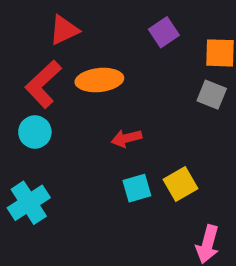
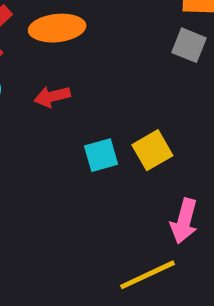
red arrow: (126, 138) -> (52, 96), moved

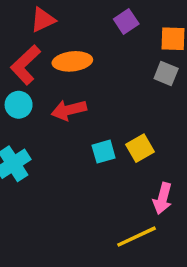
red arrow: (52, 96) -> (69, 110), size x1.4

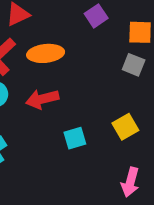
yellow square: (140, 148) -> (125, 127), moved

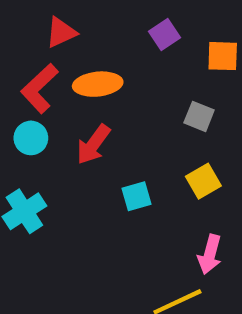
gray square: (134, 65) -> (199, 116), moved
red arrow: (42, 99) -> (93, 144), turned -40

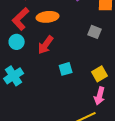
yellow square: (203, 181) -> (100, 74), moved

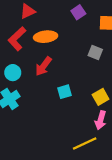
cyan circle: (17, 42) -> (13, 73), moved

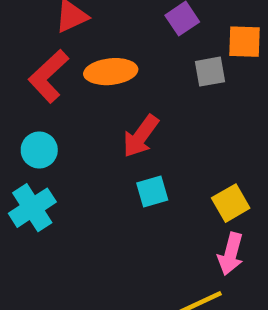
gray square: (95, 53) -> (210, 72), moved, turned -32
red arrow: (43, 66) -> (141, 136), moved

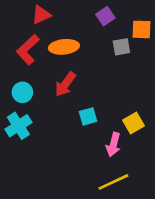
red arrow: (141, 136) -> (65, 84), moved
pink arrow: (231, 254) -> (113, 145), moved

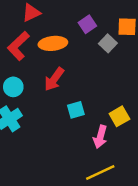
purple square: (105, 16) -> (87, 24), moved
gray square: (121, 47) -> (108, 43), turned -36

